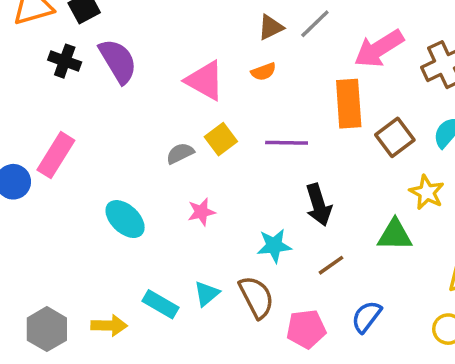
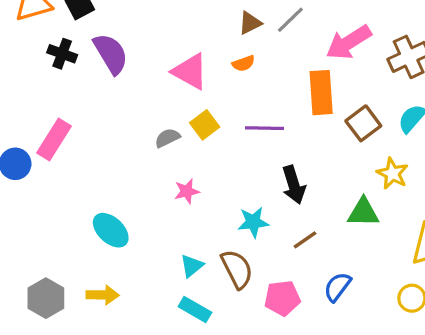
cyan ellipse: (125, 219) -> (111, 230), moved
cyan rectangle: (161, 304) -> (195, 310), moved

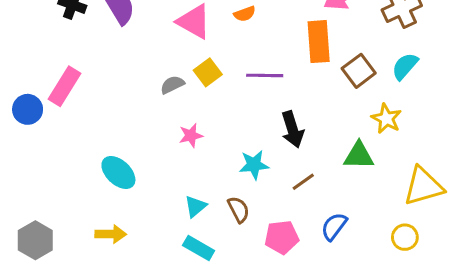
brown semicircle: (237, 269) -> (239, 209), size x0.7
gray hexagon: (46, 298) -> (35, 240), moved

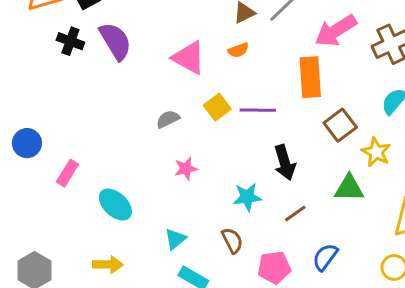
brown square: (359, 71) -> (340, 125), moved
yellow square: (208, 72) -> (217, 107), moved
pink rectangle: (65, 86) -> (67, 173), moved, size x0.7
cyan triangle: (195, 206) -> (175, 239), moved

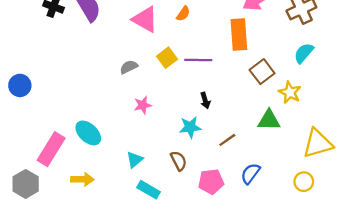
orange semicircle: (238, 50) -> (183, 14), turned -35
black arrow: (285, 163) -> (205, 101), moved, size x0.6
pink rectangle: (67, 173) -> (51, 149), moved, size x1.6

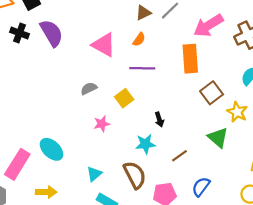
yellow square: (167, 58) -> (124, 98), moved
purple line: (198, 60) -> (142, 68), moved
green triangle: (269, 120) -> (218, 138), turned 40
brown semicircle: (179, 161) -> (135, 175), size x1.5

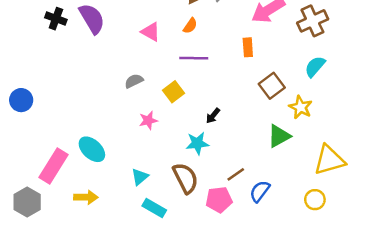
pink triangle: (104, 45) -> (151, 32), size x0.7
orange rectangle: (190, 59) -> (248, 47), size x0.6
black arrow: (159, 119) -> (213, 116), turned 56
green triangle: (218, 138) -> (279, 136), turned 50
brown line: (180, 156) -> (236, 174), moved

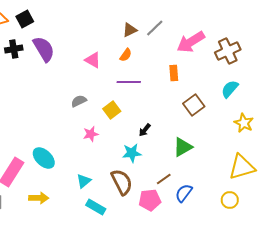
black cross: (56, 19) -> (14, 49), turned -30
yellow star: (301, 107) -> (244, 123), moved
green triangle: (279, 136) -> (183, 147), moved

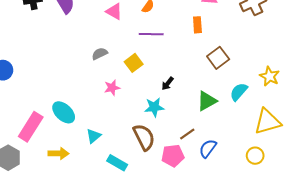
cyan semicircle: (230, 89) -> (239, 92), moved
cyan triangle: (84, 181) -> (93, 136), moved

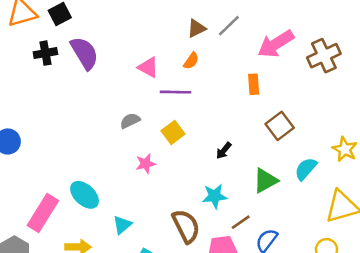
purple line: (151, 34) -> (176, 92), moved
black arrow: (168, 84) -> (224, 151), moved
cyan star: (154, 107) -> (215, 196), moved

